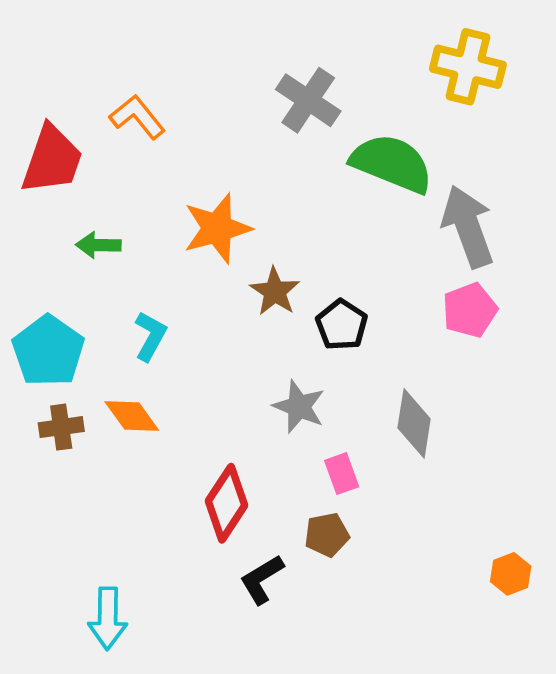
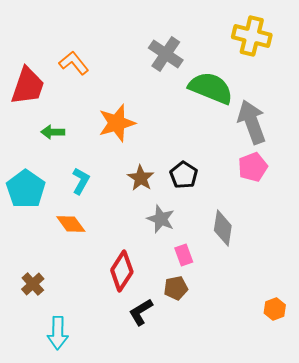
brown star: (275, 291) -> (141, 178), moved
brown cross: (61, 427) -> (33, 284), moved, turned -35

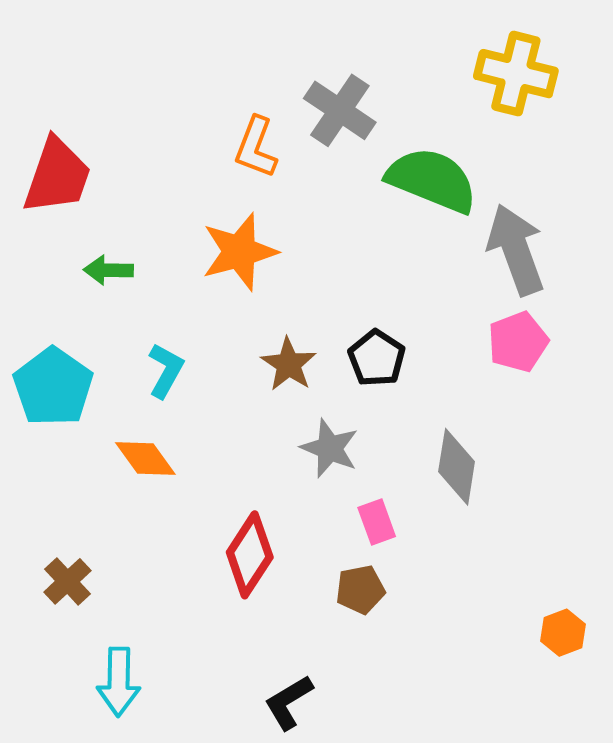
orange L-shape: (74, 63) -> (256, 147), moved, turned -120
black L-shape: (141, 312) -> (289, 702), moved

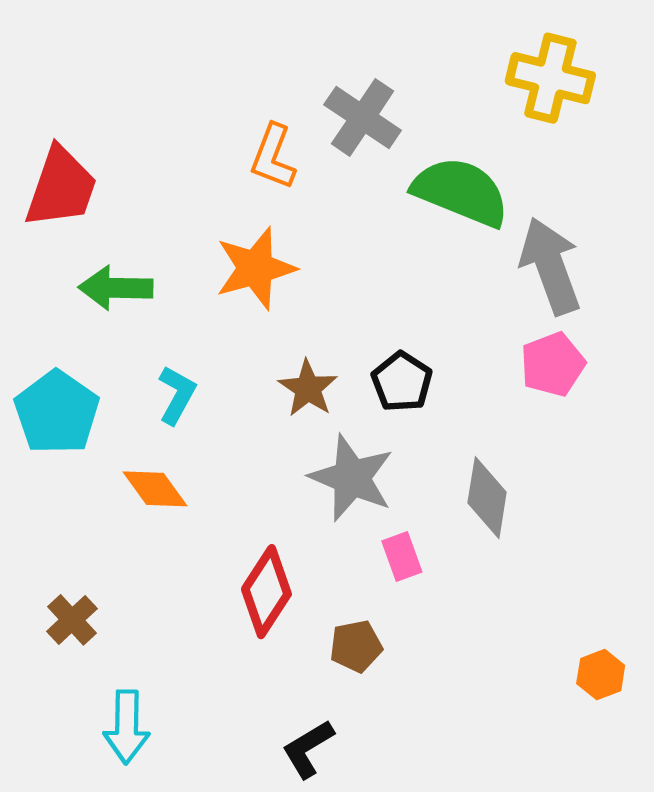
green arrow: (108, 270) -> (116, 288), size x1.4
gray star: (330, 448) -> (352, 478), size x1.4
brown pentagon: (360, 590) -> (356, 646), moved

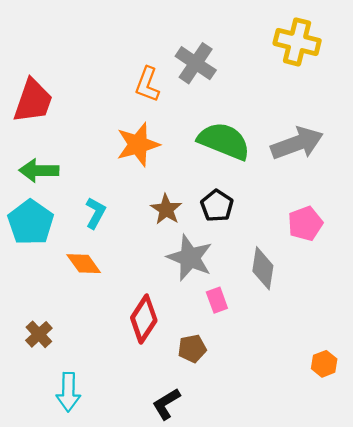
green semicircle: (461, 192) -> (224, 141), moved
gray arrow: (550, 266) -> (297, 143), turned 90
green arrow: (116, 288) -> (39, 170), moved
pink pentagon: (553, 364) -> (305, 224), moved

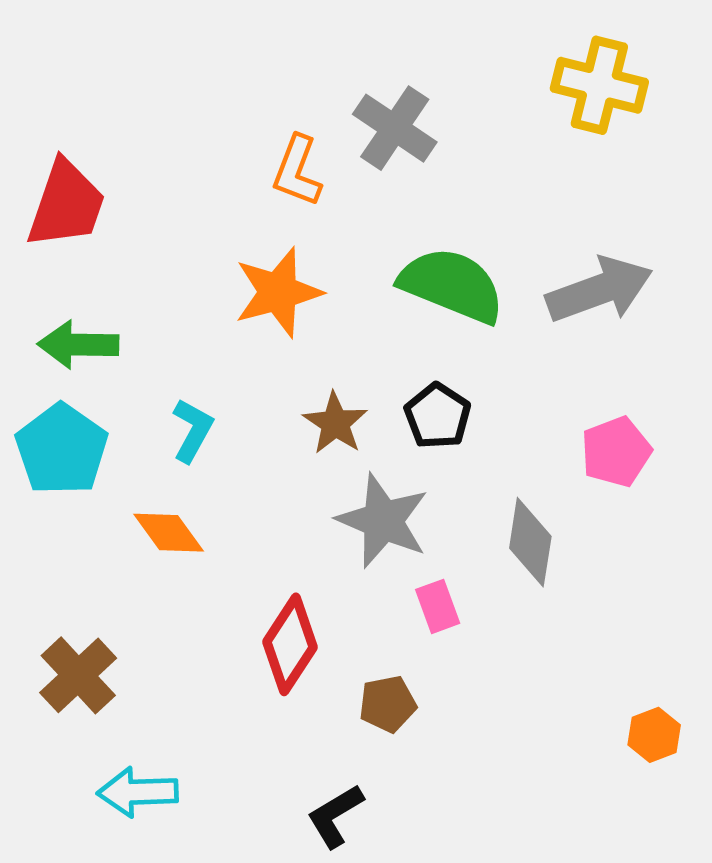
brown cross: (39, 334) -> (78, 675), size x1.4
cyan arrow: (68, 392) -> (138, 792), turned 87

